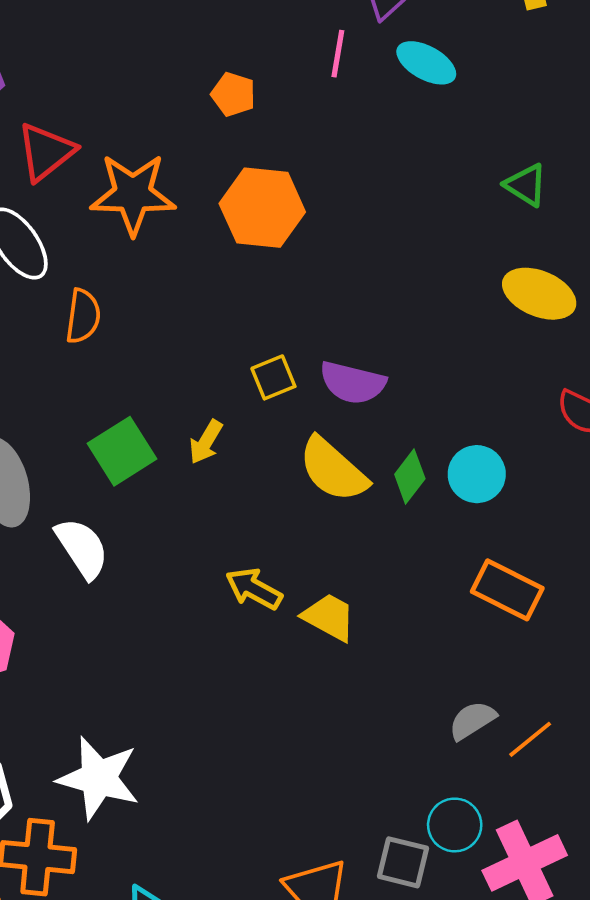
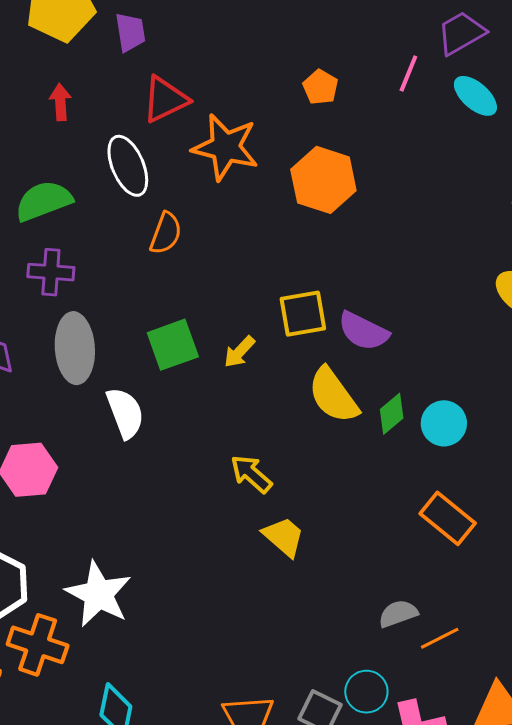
yellow square: (273, 377) -> (303, 314), size x1.4
yellow trapezoid: (329, 617) -> (284, 537), moved

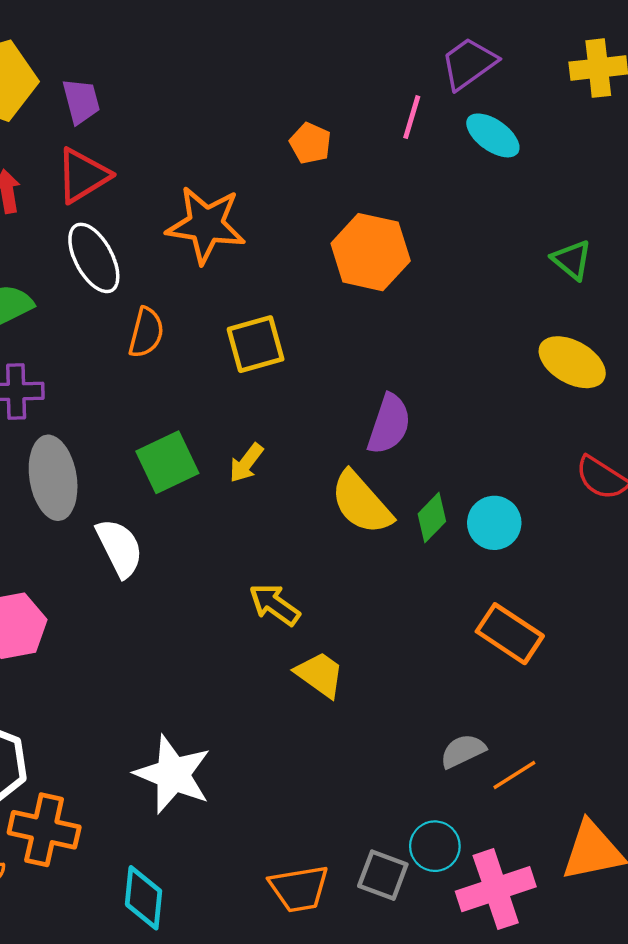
red triangle: (165, 99) -> (83, 175), moved
orange hexagon: (323, 180) -> (371, 252), moved
yellow square: (303, 314) -> (256, 344), moved
purple semicircle: (363, 331) -> (389, 424), turned -92
white star: (98, 594) -> (173, 774), moved

